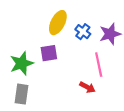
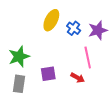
purple square: (49, 53) -> (48, 74), moved

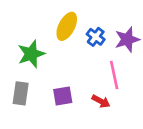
green star: (19, 57) -> (31, 54), moved
gray rectangle: (19, 84) -> (21, 93), moved

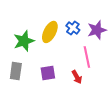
yellow ellipse: (67, 26) -> (50, 32), moved
red arrow: (101, 101) -> (77, 77), turned 32

